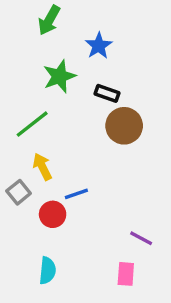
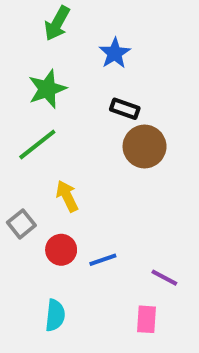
green star: (59, 76) -> (47, 89), moved
yellow arrow: (42, 167) -> (67, 196), moved
blue line: (76, 194) -> (103, 260), moved

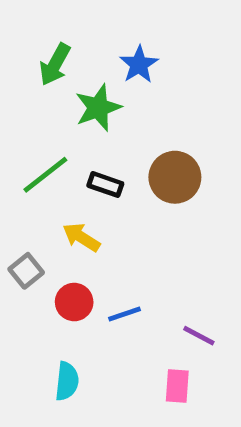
green arrow: (57, 23) -> (55, 64), moved
green star: (47, 89) -> (98, 108), moved
black rectangle: (125, 109) -> (105, 184), moved
yellow arrow: (67, 196) -> (81, 237), turned -32

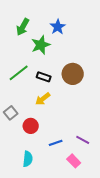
yellow arrow: (81, 237) -> (43, 99), moved, turned -70
blue line: (125, 314) -> (56, 143), moved
pink rectangle: (177, 386) -> (74, 161), turned -48

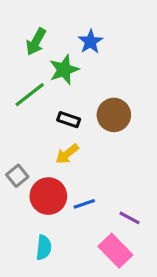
green line: (19, 73) -> (30, 95), moved
red circle: (31, 126) -> (48, 196), size x1.5
blue line: (56, 143) -> (84, 204), moved
pink rectangle: (74, 161) -> (115, 251), size x1.5

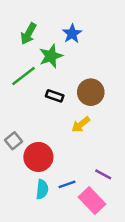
yellow arrow: (67, 154) -> (81, 125), moved
blue line: (84, 204) -> (67, 184), moved
cyan semicircle: (44, 248) -> (42, 189), moved

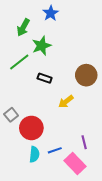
blue star: (72, 34) -> (51, 13), moved
brown circle: (91, 92) -> (86, 75), moved
purple line: (103, 174) -> (84, 142), turned 48

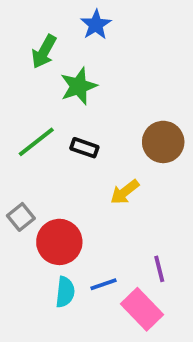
green line: (19, 62) -> (36, 142), moved

